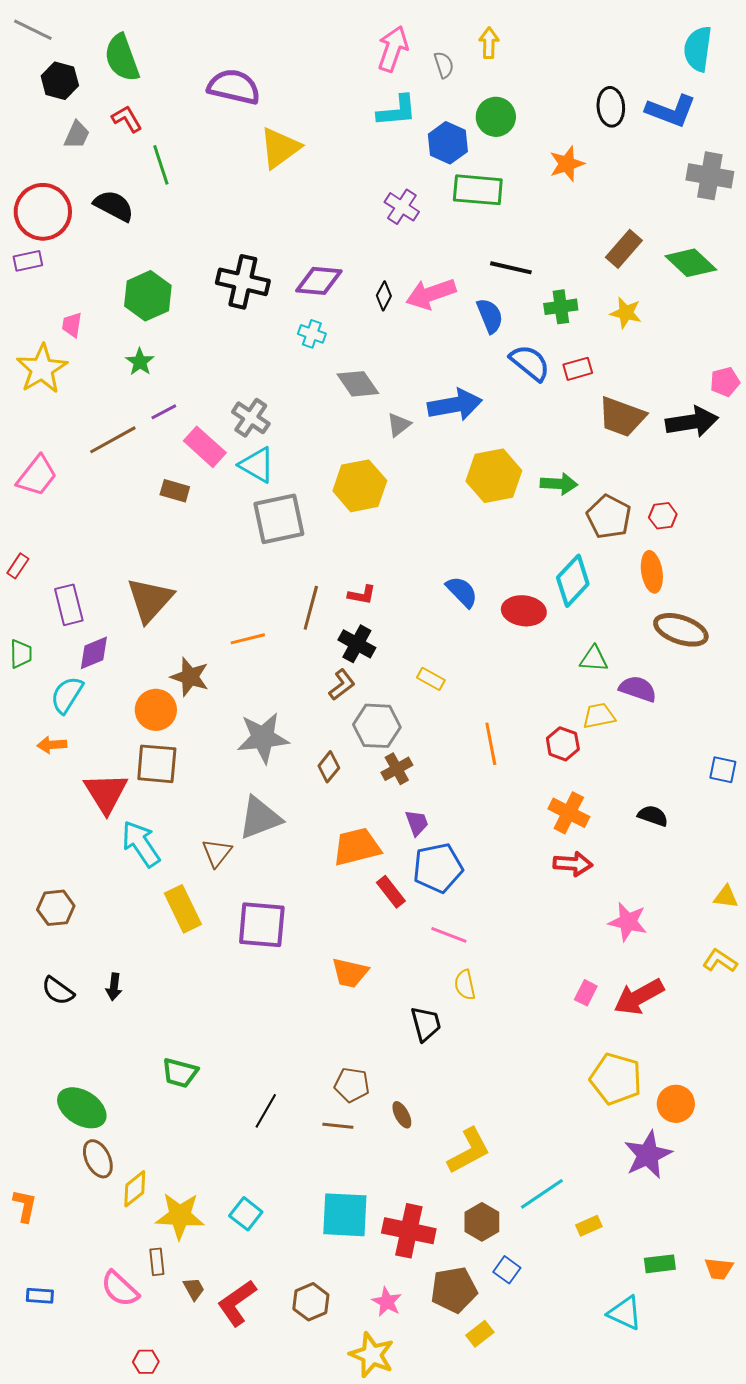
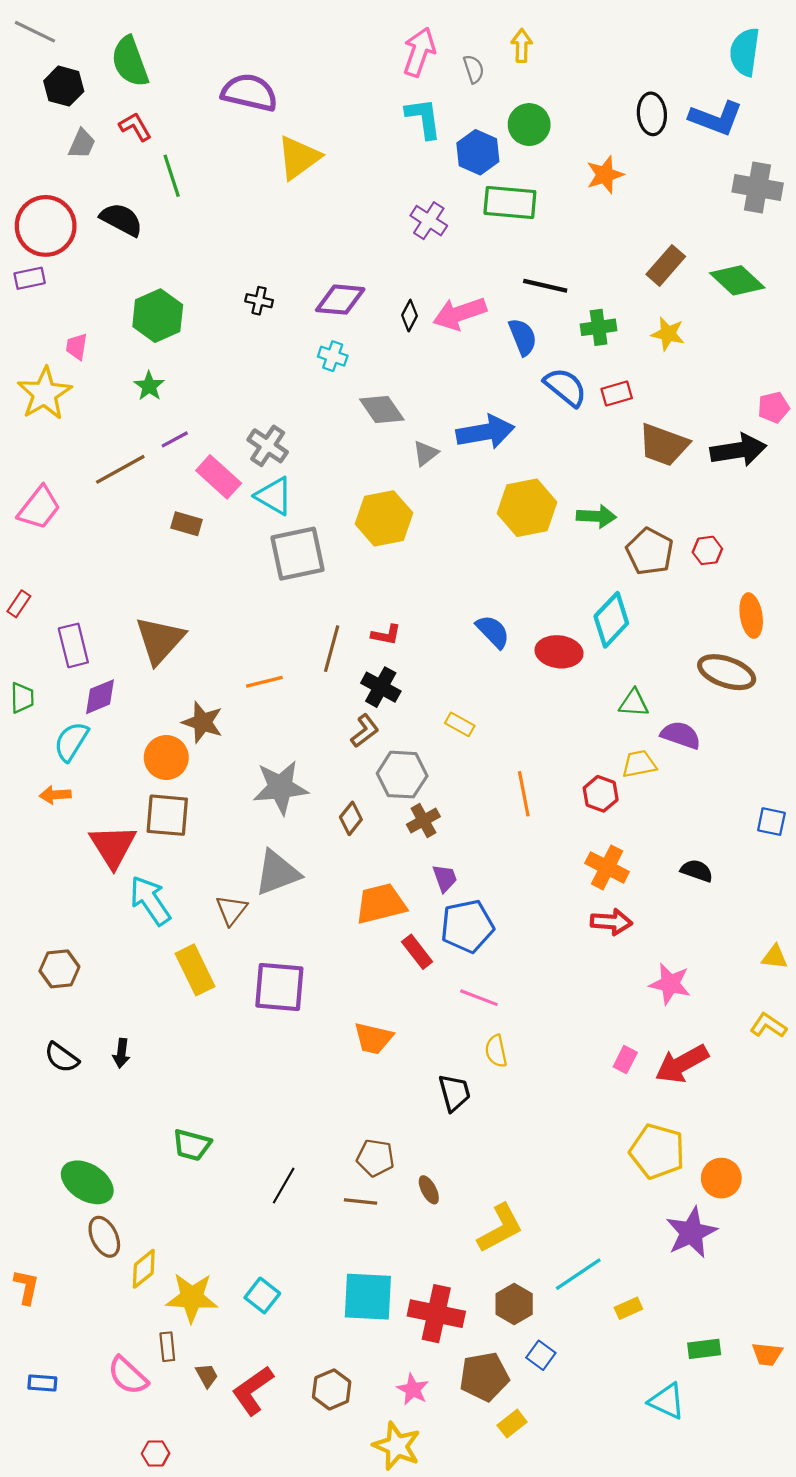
cyan L-shape: (397, 111) -> (423, 118), turned -93
black cross: (243, 282) -> (259, 301), size x0.5
orange ellipse: (652, 572) -> (751, 616), moved

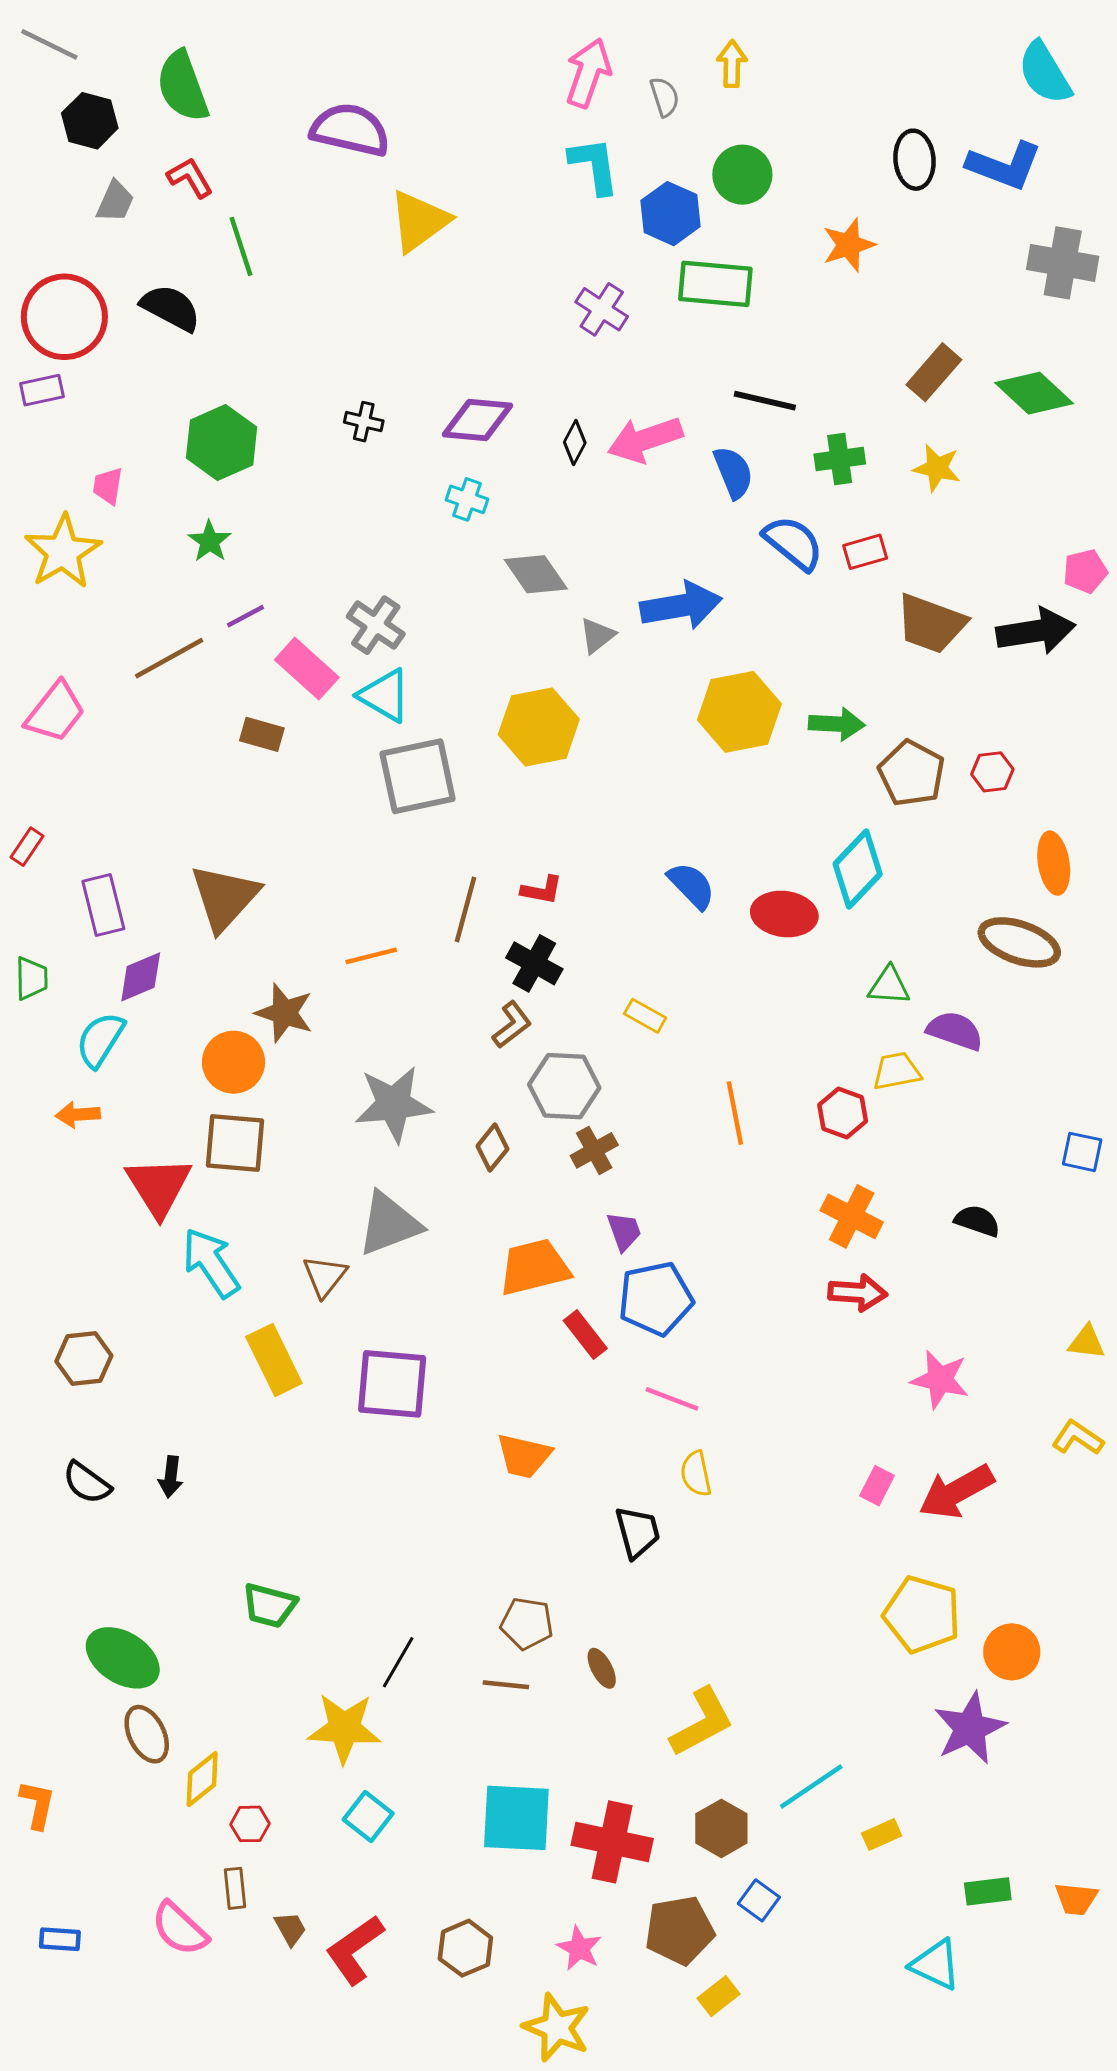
cyan semicircle: (745, 52) -> (1045, 73), turned -39
yellow star: (192, 1298) -> (344, 1728), moved
red hexagon: (156, 1453) -> (250, 1824), moved

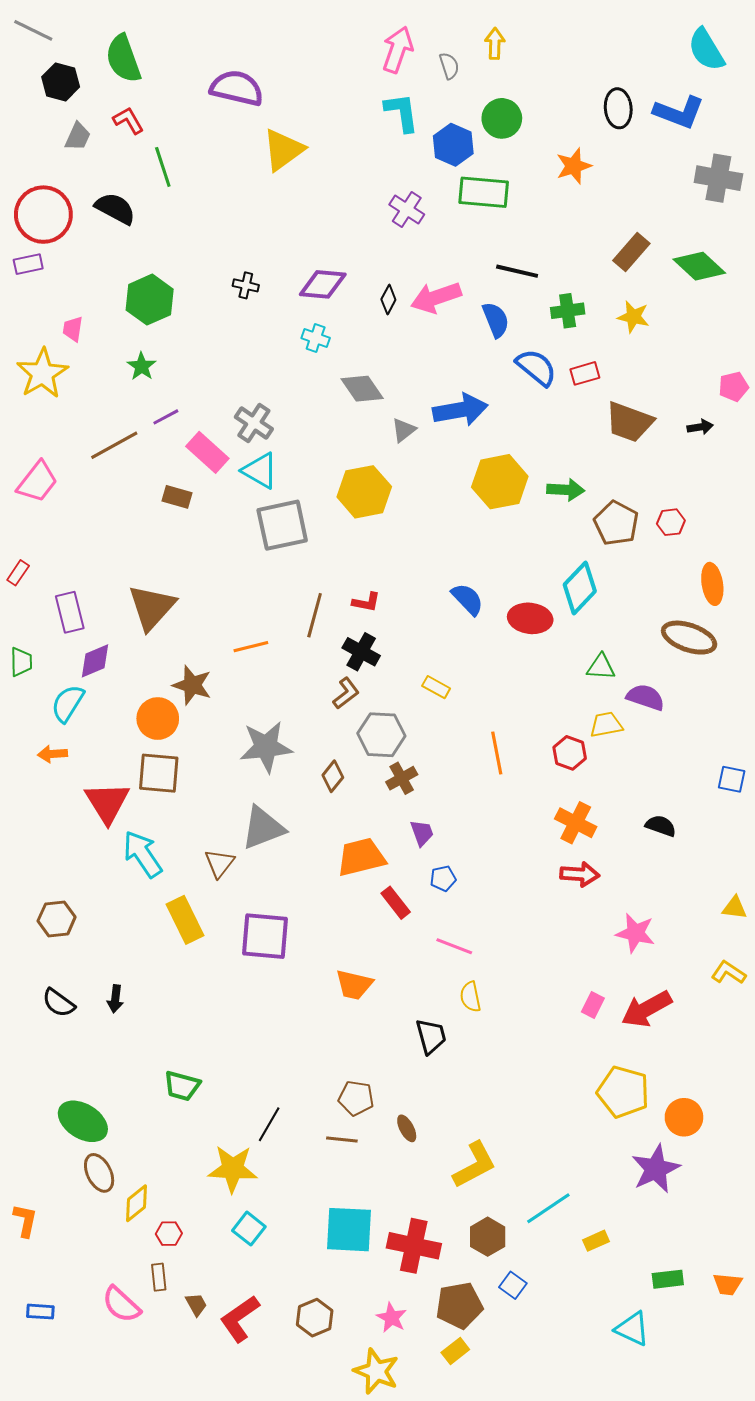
black arrow: (1036, 631) -> (700, 427), size x0.5
blue pentagon: (656, 1299) -> (443, 878), size x0.5
yellow rectangle: (718, 1996) -> (455, 1351), moved

